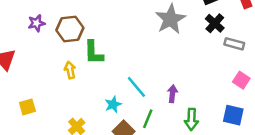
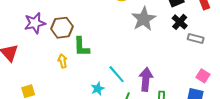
purple star: (36, 23) -> (35, 23), size x1.5
pink square: (241, 80) -> (203, 76), moved
purple arrow: (172, 94) -> (146, 79), size x1.6

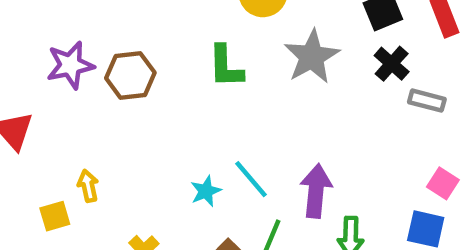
green L-shape: (81, 47) -> (226, 66), moved
yellow arrow: (63, 61) -> (88, 186), moved
cyan star: (98, 89) -> (206, 191), moved

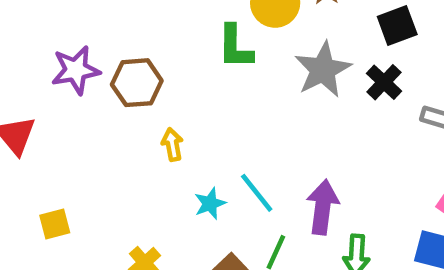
black cross: (392, 64) -> (384, 82), moved
green L-shape: (226, 66) -> (235, 47), moved
yellow arrow: (88, 186) -> (172, 144), moved

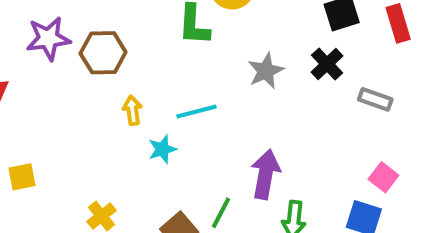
gray star: (323, 70) -> (266, 71), moved, size x0.7
cyan line: (257, 193) -> (197, 111), moved, turned -69
cyan star: (210, 204) -> (162, 149), moved

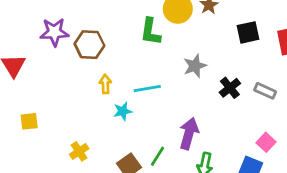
black cross: (327, 64) -> (230, 88), moved

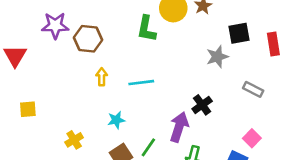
gray star: (195, 66) -> (217, 57), moved
black cross: (230, 88) -> (202, 105), moved
cyan star: (123, 111) -> (116, 120), moved

